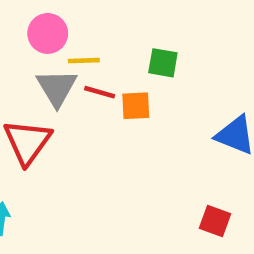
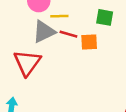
gray triangle: (57, 88) -> (44, 32), turned 35

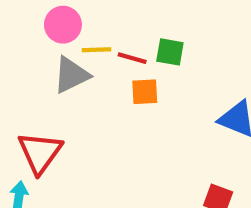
red line: (68, 34) -> (132, 58), moved
red triangle: (27, 63) -> (40, 153), moved

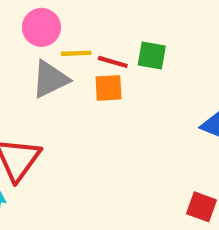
orange square: (145, 92) -> (108, 88), moved

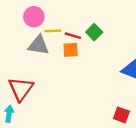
green square: (152, 55) -> (94, 32), turned 35
gray triangle: (50, 79) -> (39, 45), turned 35

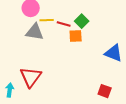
orange square: (71, 50) -> (76, 36), moved
red triangle: (21, 89) -> (31, 77), moved

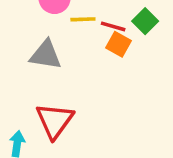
gray triangle: (35, 32) -> (46, 55), moved
orange square: (76, 36) -> (119, 44), moved, turned 32

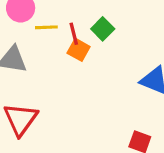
red line: (113, 26) -> (74, 34), turned 60

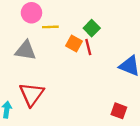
red line: (74, 34) -> (88, 47), moved

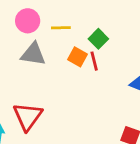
yellow line: (50, 27) -> (61, 28), moved
gray triangle: (26, 51) -> (33, 54), moved

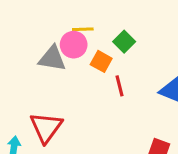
pink circle: (28, 21) -> (74, 45), moved
red line: (94, 61) -> (120, 86), moved

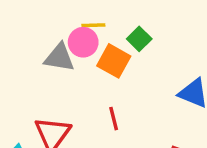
orange square: (101, 61) -> (114, 61), size x1.4
red line: (120, 86) -> (114, 119), moved

